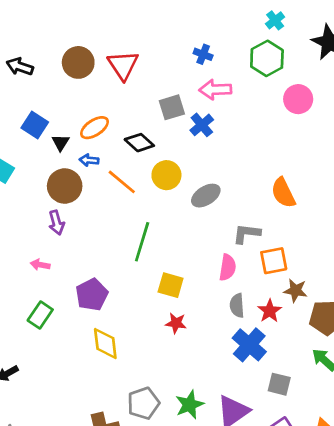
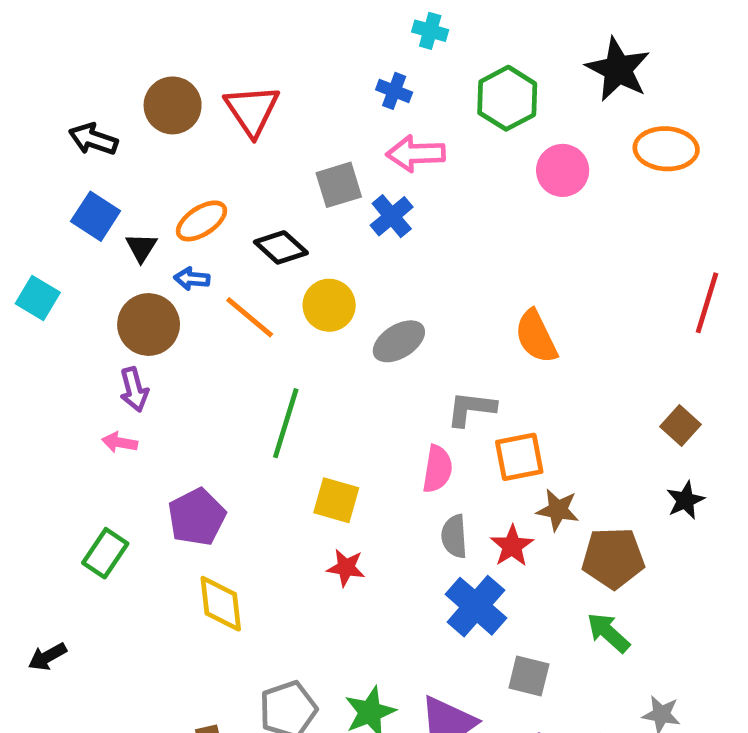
cyan cross: (275, 20) -> (430, 31), moved, turned -36
black arrow: (20, 67) -> (93, 139), moved
pink arrow: (40, 265) -> (120, 442), moved

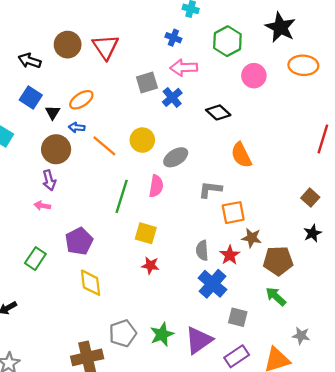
black diamond: (281, 247) -> (218, 112), moved
pink semicircle: (437, 469) -> (156, 186), moved

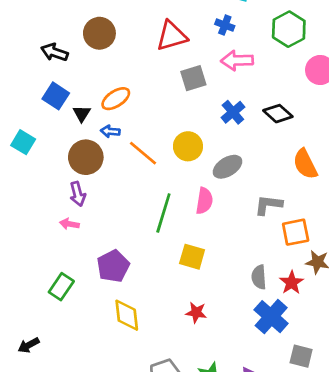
red triangle: (106, 47) -> (172, 36), moved, turned 48
blue cross: (172, 97) -> (233, 112), moved
red star: (150, 265) -> (196, 313), moved

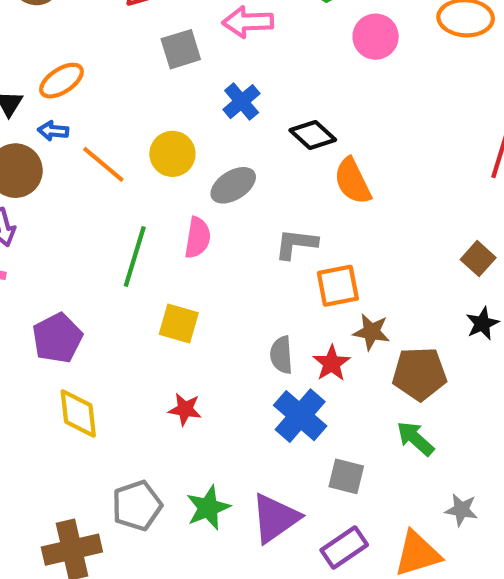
black diamond: (278, 114) -> (313, 135), moved

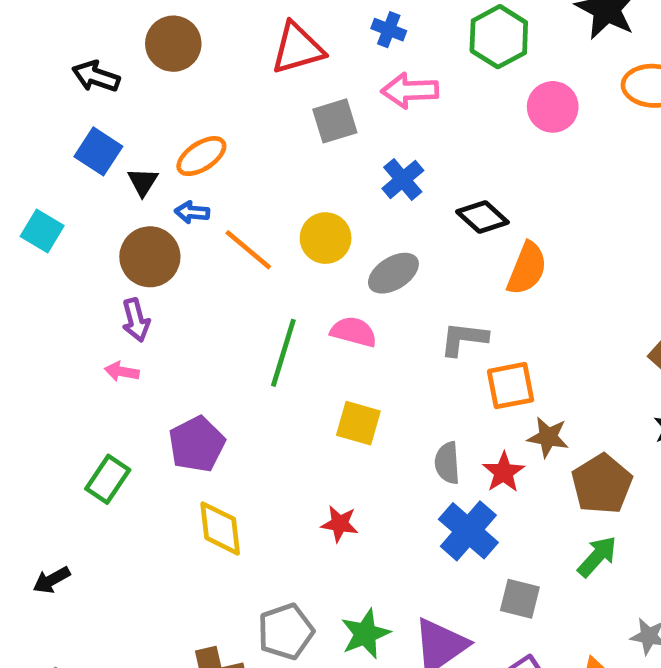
orange semicircle: (353, 181) -> (527, 268), turned -132
pink semicircle: (198, 238) -> (354, 332), turned -84
yellow square: (179, 323) -> (358, 423), moved
brown pentagon: (420, 374) -> (602, 484), turned -30
green arrow: (415, 439) -> (597, 557), turned 90

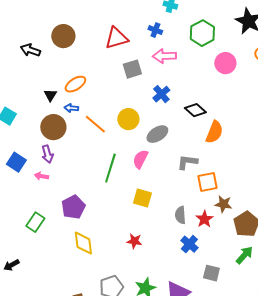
blue square: (98, 151) -> (16, 162), moved
pink semicircle: (354, 332) -> (140, 159), turned -78
blue cross: (468, 531) -> (189, 244), size x0.7

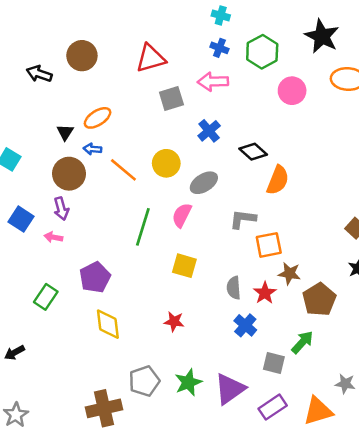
blue cross: (155, 30) -> (219, 48), moved
green arrow: (244, 255) -> (302, 342), moved

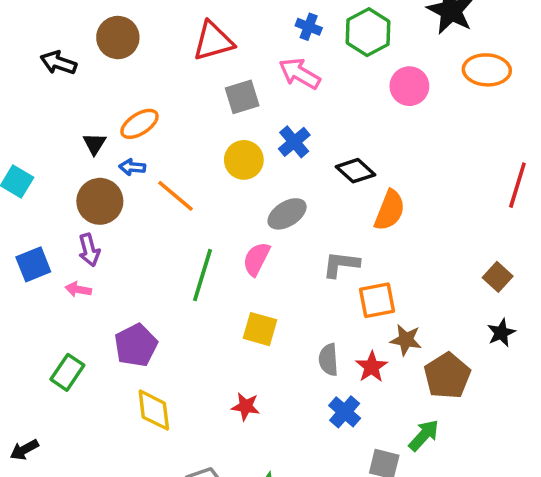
pink arrow: (213, 82) -> (300, 74), turned 32
yellow circle: (166, 163) -> (244, 160), moved
blue square: (21, 219) -> (33, 264), turned 35

